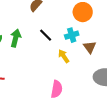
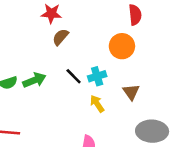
cyan cross: (72, 35) -> (97, 76), moved
green arrow: (16, 38) -> (34, 80), turned 54

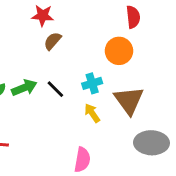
black line: (74, 76) -> (55, 89), moved
brown triangle: (131, 92) -> (129, 100), size x1.6

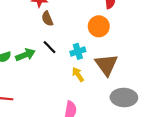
brown semicircle: (53, 41) -> (47, 19), turned -64
black line: (55, 89) -> (49, 47), moved

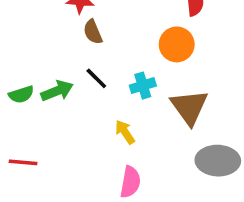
yellow arrow: (78, 74) -> (125, 132), moved

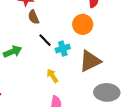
black line: (96, 78) -> (45, 40), moved
brown triangle: (189, 107) -> (90, 61), turned 40

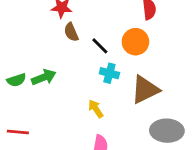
black line: (45, 40) -> (100, 46), moved
cyan cross: (63, 48) -> (109, 73), turned 32

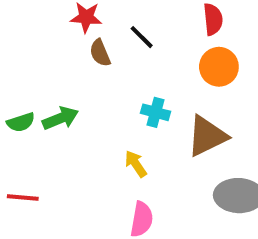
orange circle: (135, 42) -> (219, 67), moved
black line: (100, 46) -> (142, 37), moved

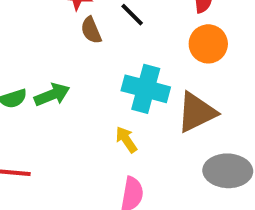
cyan cross: (156, 112) -> (146, 89), size x1.6

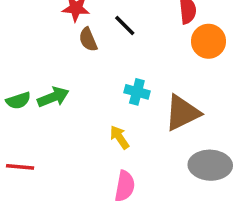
orange circle: (208, 44) -> (208, 41), moved
cyan cross: (146, 89) -> (137, 92), size x0.6

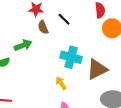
cyan cross: (137, 92) -> (71, 57), size x1.5
green arrow: (53, 97) -> (23, 45), moved

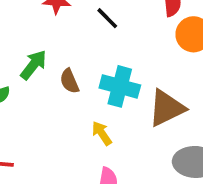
brown semicircle: (43, 27) -> (69, 81), moved
green arrow: (23, 45) -> (33, 65), turned -30

